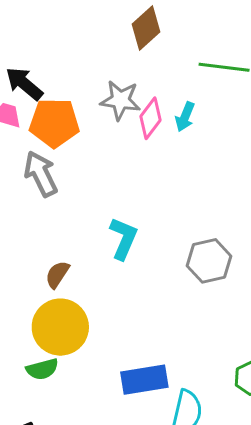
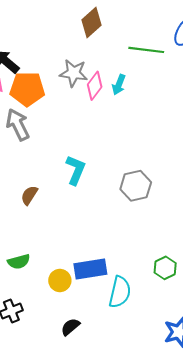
yellow circle: (60, 327) -> (60, 280), moved, size x0.6

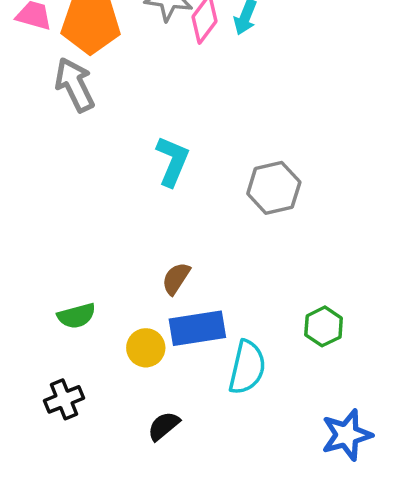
brown semicircle: (29, 195) -> (176, 278), moved

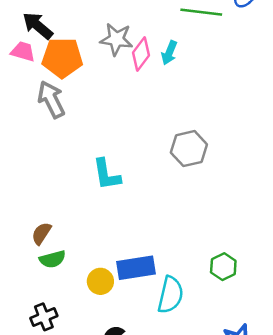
cyan L-shape: (172, 161) -> (107, 174), moved, turned 148
gray hexagon: (274, 188) -> (189, 149), moved
brown semicircle: (176, 278) -> (41, 233), moved

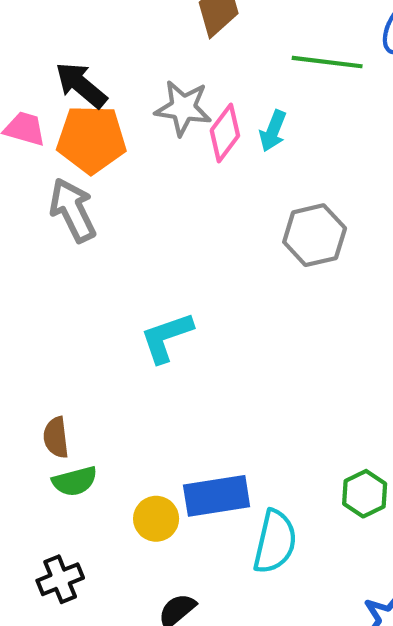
black arrow: (38, 26) -> (81, 85), moved
gray hexagon: (189, 149) -> (315, 235), moved
cyan L-shape: (107, 174) -> (167, 337), turned 80
brown semicircle: (41, 233) -> (56, 437), turned -40

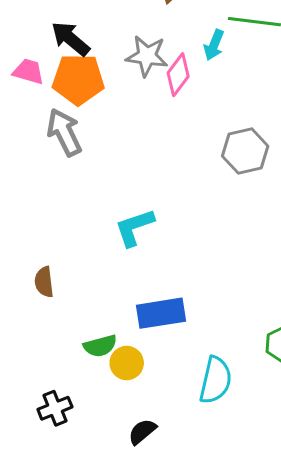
cyan arrow: (273, 131) -> (214, 45), moved
brown semicircle: (56, 437) -> (44, 282), moved
green semicircle: (75, 481) -> (100, 346), moved
blue rectangle: (217, 496) -> (161, 313), moved

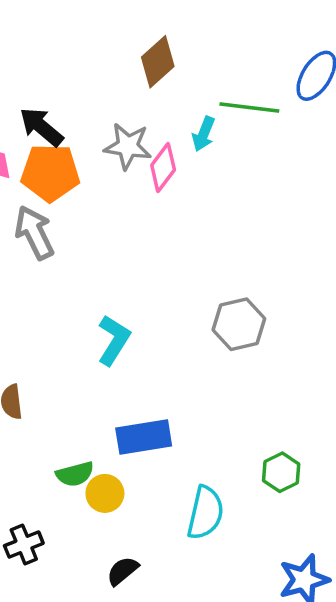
gray hexagon: (245, 151) -> (239, 324), moved
cyan L-shape: (134, 227) -> (114, 340), turned 141

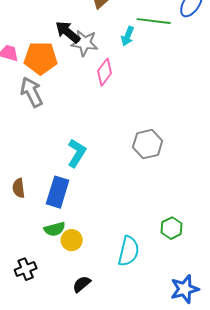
black arrow: (41, 127) -> (68, 32), moved
pink diamond: (163, 167) -> (105, 72), moved
blue rectangle: (144, 437) -> (58, 192), moved, turned -64

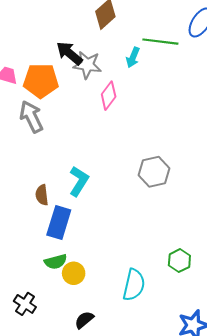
brown semicircle: (19, 188) -> (42, 195), moved
black cross: (26, 269) -> (25, 304), turned -35

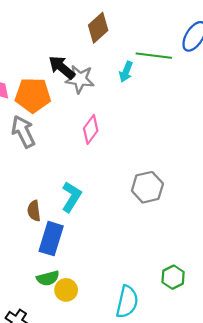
pink diamond: (109, 96) -> (91, 129), moved

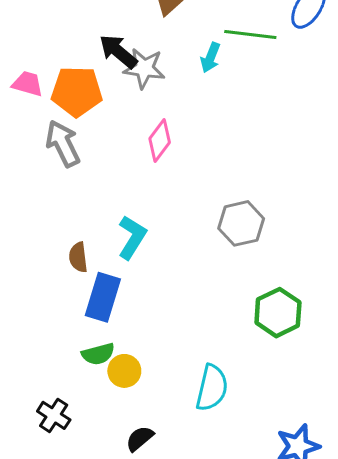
green hexagon: (173, 277) -> (278, 313), moved, size x1.4

